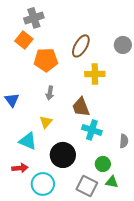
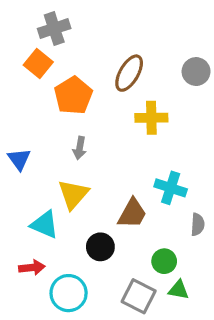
orange pentagon: (46, 60) -> (73, 95), turned -30
brown trapezoid: (81, 107) -> (132, 213), moved, turned -130
yellow triangle: (46, 122) -> (73, 194), size x1.5
cyan cross: (92, 130) -> (171, 188), moved
black circle: (63, 155) -> (100, 247), size x0.7

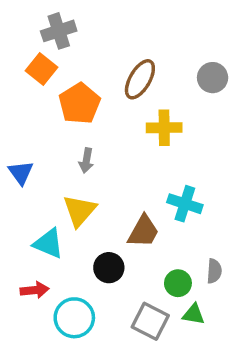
gray semicircle: (198, 225) -> (214, 271), moved

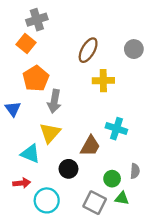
orange pentagon: (79, 104) -> (36, 78), moved
gray arrow: (86, 161) -> (54, 101), size x1.5

